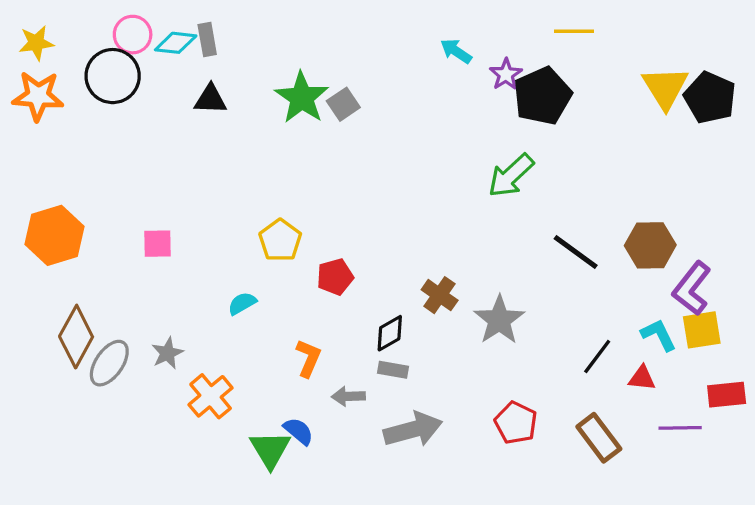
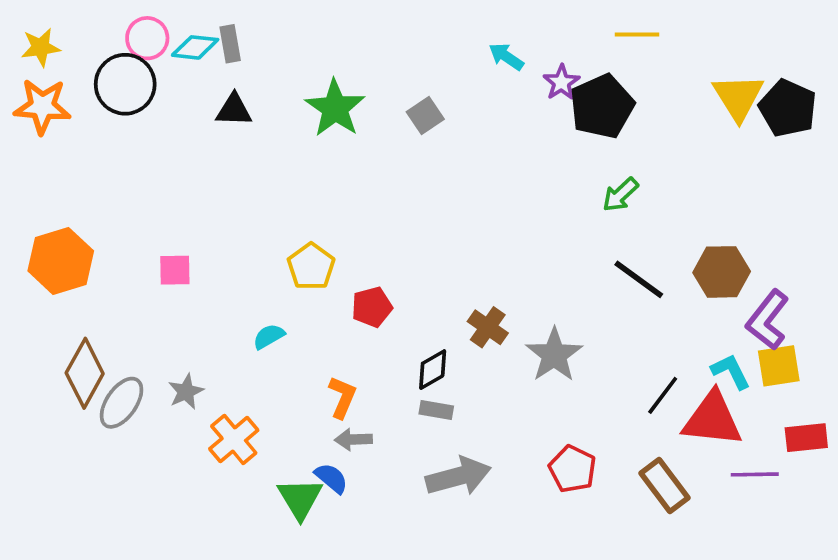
gray square: (343, 104) -> (425, 116), moved
green arrow: (511, 176) -> (620, 195), moved, size x0.7
red triangle: (642, 378) -> (712, 419), size x2.0
gray arrow: (348, 396) -> (353, 440), moved

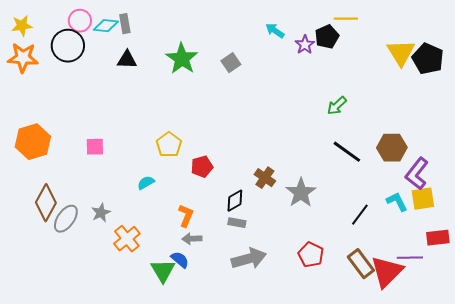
black pentagon: (602, 106) -> (327, 37), moved, size x0.7
red triangle: (712, 419) -> (387, 272), moved, turned -51

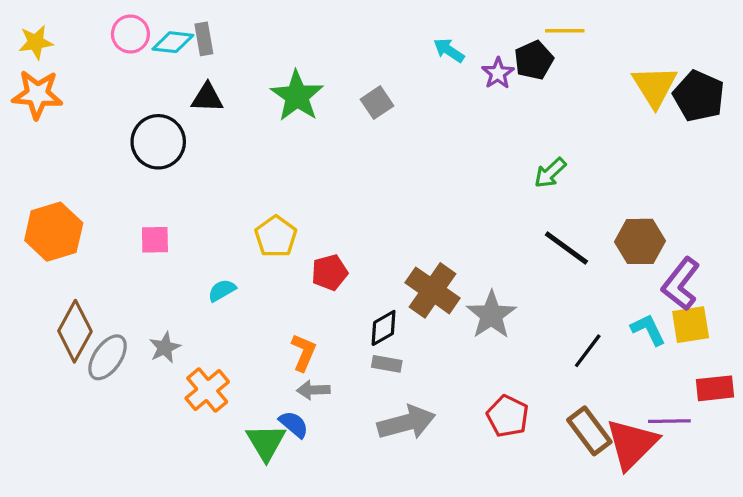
black circle: (68, 46) -> (158, 142), moved
brown cross: (265, 178) -> (433, 290), size x1.5
cyan semicircle: (146, 183) -> (222, 290), moved

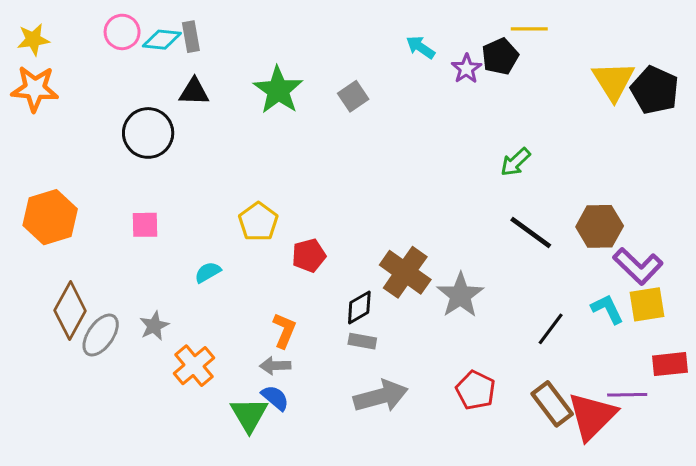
purple L-shape: (681, 284) -> (638, 266), turned -84
gray arrow: (313, 390) -> (275, 366), moved

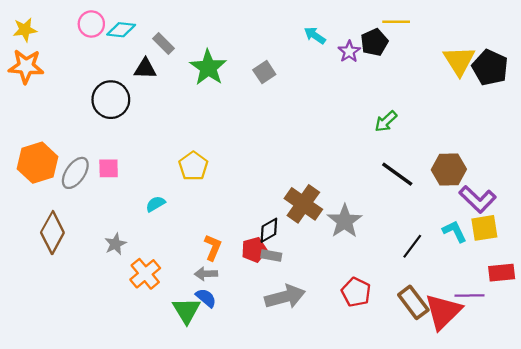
gray rectangle: (191, 37) -> (164, 43), moved, turned -35
red pentagon: (309, 255) -> (254, 250), moved
gray ellipse: (101, 335) -> (75, 173), moved

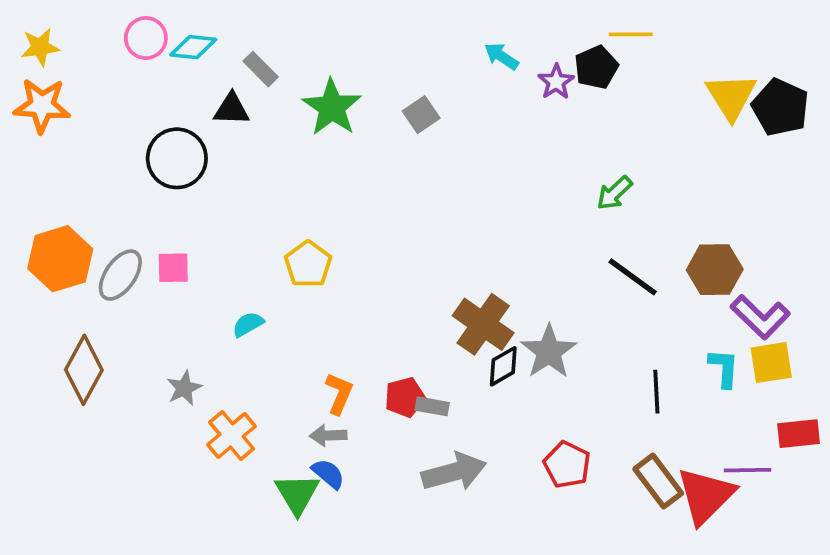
black diamond: (269, 230) -> (503, 366), moved
cyan L-shape: (455, 231) -> (724, 368), turned 30
black line: (412, 246) -> (656, 392), turned -40

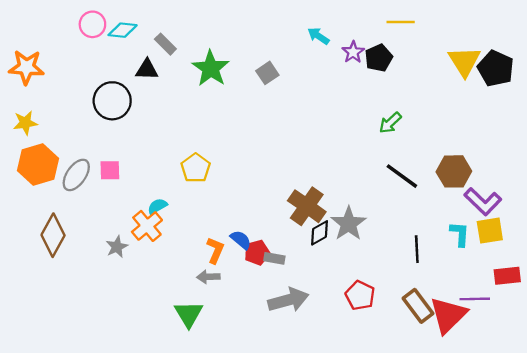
yellow star: (40, 47) -> (25, 123), moved
black pentagon: (596, 67) -> (379, 58), moved
orange cross: (232, 435) -> (147, 226), moved
blue semicircle: (328, 474) -> (241, 240), moved

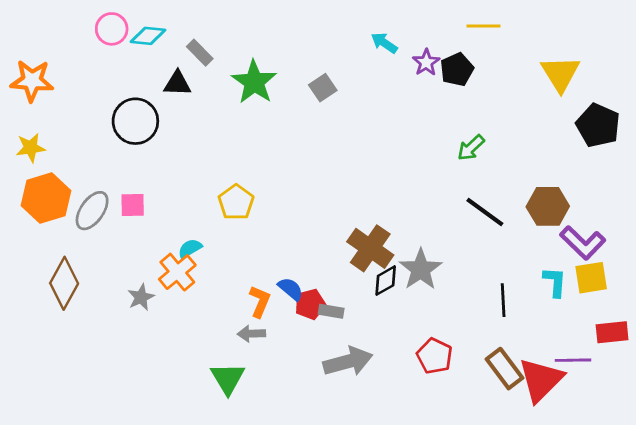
black pentagon: (496, 68) -> (598, 125), moved

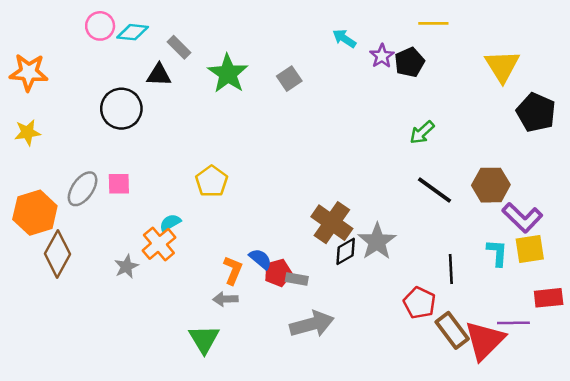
orange hexagon: (46, 198) -> (35, 213), moved
red pentagon: (435, 356) -> (420, 303), moved

